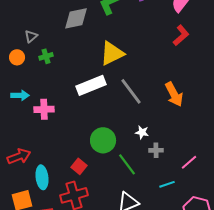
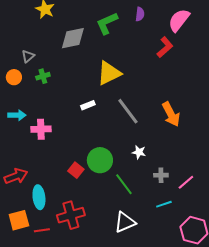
red L-shape: (181, 35) -> (165, 47), moved
white rectangle: (91, 85) -> (88, 105), size x0.5
gray cross: (156, 150) -> (161, 175), moved
red square: (79, 166) -> (76, 170), moved

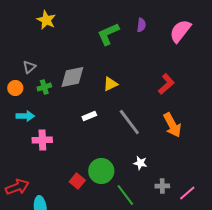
gray diamond: (73, 38) -> (72, 77), moved
red L-shape: (165, 47) -> (166, 84), moved
yellow triangle: (109, 73) -> (110, 84), size x0.6
cyan arrow: (17, 115) -> (25, 116), moved

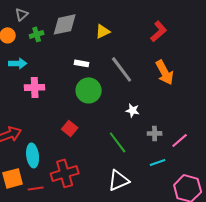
white rectangle: (89, 116) -> (82, 63), turned 32
green circle: (101, 171) -> (89, 90), moved

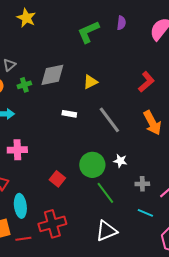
pink cross: (35, 87) -> (17, 150), moved
green circle: (89, 90) -> (92, 165), moved
cyan line: (158, 162) -> (145, 213), turned 42

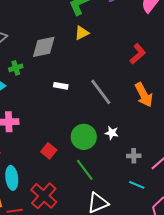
yellow triangle: (90, 82) -> (82, 33), moved
green cross: (24, 85) -> (16, 68), moved
green line: (105, 193) -> (85, 170), moved
red cross: (52, 224) -> (44, 196), turned -32

